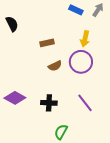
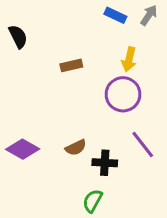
brown semicircle: (55, 66) -> (76, 148), moved
black cross: (49, 103) -> (105, 163), moved
purple line: (85, 103) -> (143, 145), moved

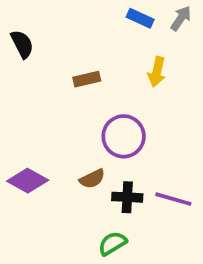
purple circle: (123, 94) -> (124, 136), moved
purple line: (143, 145) -> (173, 199), moved, turned -36
green semicircle: (93, 201) -> (112, 243), turned 30

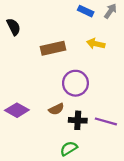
yellow arrow: (157, 72) -> (96, 44), turned 90
brown rectangle: (87, 79) -> (53, 48), size x1.5

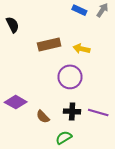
yellow arrow: (96, 44) -> (81, 49), moved
brown semicircle: (56, 109) -> (43, 117), moved, turned 72

